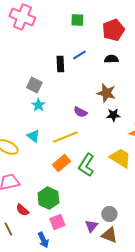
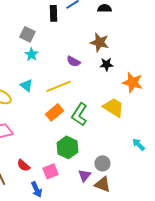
green hexagon: (48, 198) -> (67, 147), moved
red semicircle: (22, 210) -> (23, 165), moved

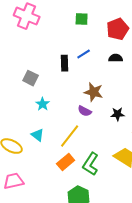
gray square: (27, 34) -> (31, 78), moved
brown star: (99, 42) -> (94, 92), moved
yellow line: (58, 86) -> (70, 136), turned -30

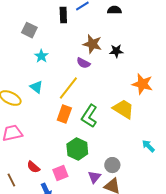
black star: (118, 114) -> (116, 51), moved
orange rectangle: (66, 162) -> (64, 114), turned -30

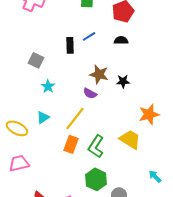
orange star: (142, 84) -> (149, 114), turned -30
cyan triangle: (36, 87) -> (43, 117), turned 48
green hexagon: (77, 149) -> (96, 179), moved

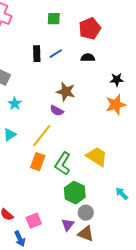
black rectangle: (70, 45) -> (37, 54), moved
black star: (123, 81) -> (117, 80), moved
orange star: (149, 114) -> (116, 105), moved
green hexagon: (96, 179) -> (75, 193), moved

